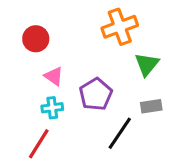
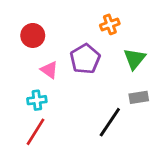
orange cross: (120, 27) -> (110, 24), size x0.6
purple pentagon: (96, 94) -> (85, 59), moved
cyan cross: (52, 108) -> (37, 100), moved

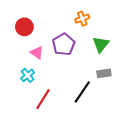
cyan cross: (37, 100) -> (28, 75), turned -32
red line: (36, 132) -> (43, 99), moved

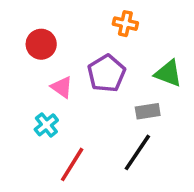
orange cross: (82, 19) -> (125, 24), moved, turned 32
green triangle: (101, 44) -> (168, 73), turned -48
gray rectangle: (104, 73) -> (148, 111), moved

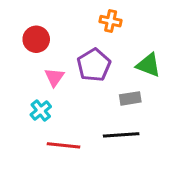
pink triangle: (62, 87) -> (54, 77), turned 30
black line: (137, 152) -> (121, 135), turned 52
red line: (72, 164) -> (64, 145), turned 64

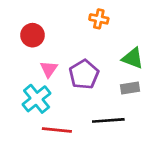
purple pentagon: (94, 65) -> (84, 74), moved
gray rectangle: (130, 98) -> (130, 88), moved
cyan cross: (41, 111) -> (37, 99), size x1.5

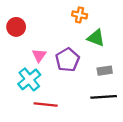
red circle: (32, 35) -> (16, 27), moved
green triangle: (133, 58) -> (96, 38), moved
black line: (108, 120) -> (104, 97), moved

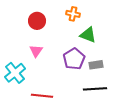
red circle: (16, 27) -> (37, 21), moved
purple pentagon: (68, 60) -> (74, 59), moved
cyan cross: (29, 79) -> (15, 73), moved

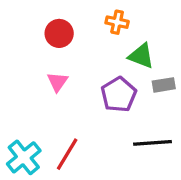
gray rectangle: (96, 65) -> (164, 85), moved
cyan cross: (15, 73) -> (24, 157), moved
red line: (42, 96) -> (67, 154), turned -65

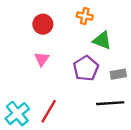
gray rectangle: (164, 85) -> (118, 74), moved

